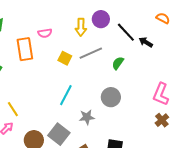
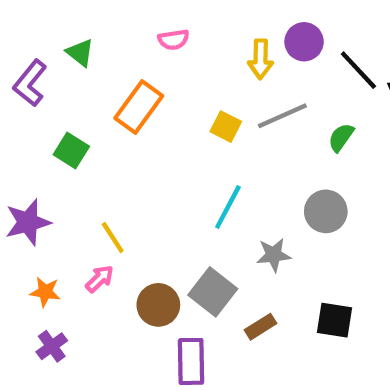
pink semicircle: (45, 33) -> (174, 40), moved
orange rectangle: (25, 49) -> (139, 107), turned 45

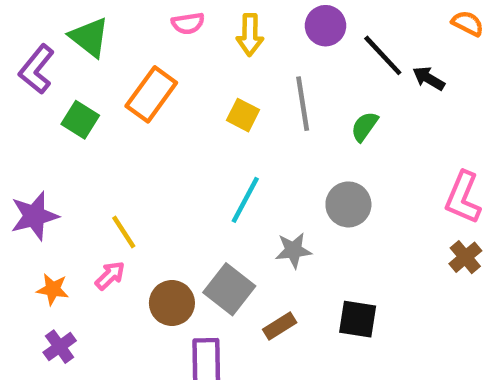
green triangle: (80, 53) -> (89, 37), size x1.4
yellow arrow: (261, 59) -> (250, 35), moved
gray line: (282, 116) -> (303, 104), turned -75
green square: (71, 151) -> (80, 120), moved

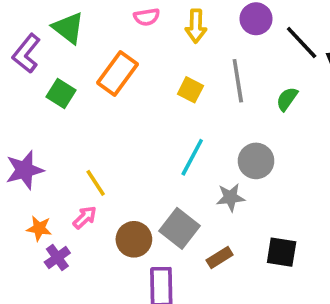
gray circle: (348, 204) -> (256, 161), moved
purple cross: (60, 347) -> (57, 258), moved

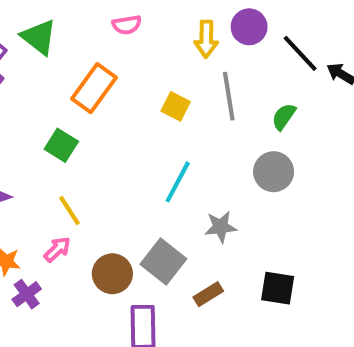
yellow arrow: (196, 26) -> (206, 39), moved
green square: (61, 94) -> (61, 145), moved
gray circle: (256, 161) -> (274, 172), moved

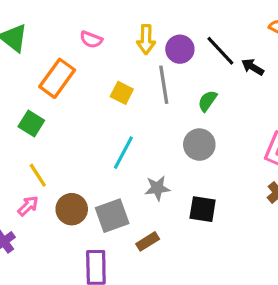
pink semicircle: (127, 25) -> (91, 39), moved, turned 30
purple circle: (249, 27) -> (180, 49), moved
gray square: (163, 261) -> (112, 216), turned 32
brown circle: (112, 274) -> (72, 209), moved
black square: (278, 288) -> (203, 209), moved

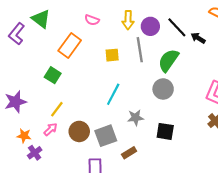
yellow square: (122, 93) -> (112, 55), turned -32
green semicircle: (207, 101) -> (168, 60), size x1.6
yellow line: (38, 175) -> (57, 109), turned 70

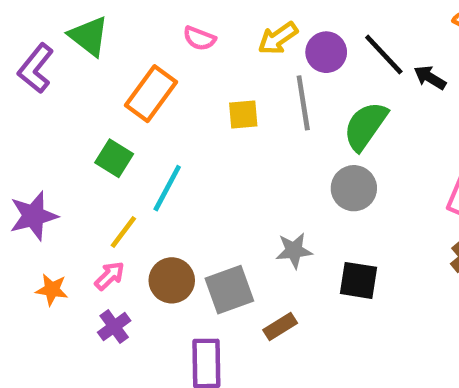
yellow arrow: (128, 20) -> (278, 38), turned 54
cyan line: (113, 94) -> (167, 188), moved
purple cross: (35, 153) -> (114, 327), moved

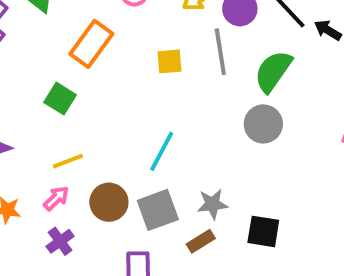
cyan line: (167, 188) -> (162, 151), moved
yellow line: (123, 232) -> (68, 161), turned 32
gray star: (294, 250) -> (212, 204), moved
black square: (358, 280) -> (263, 231), moved

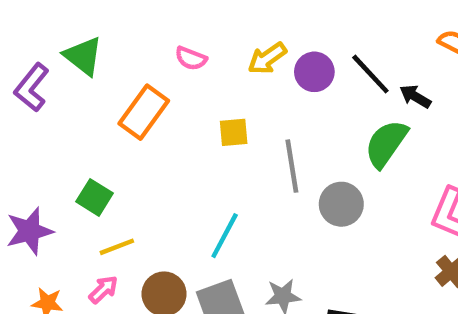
gray line: (220, 52) -> (292, 166), moved
green semicircle: (273, 71) -> (386, 144), moved
green square: (60, 99) -> (94, 197), moved

